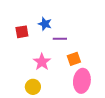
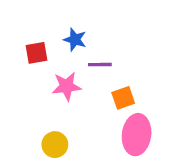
pink star: (42, 62) -> (67, 86), moved, turned 30

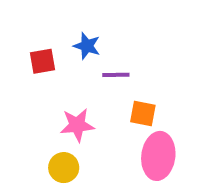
pink star: (67, 86) -> (77, 125), moved
orange square: (123, 98) -> (143, 113), turned 30

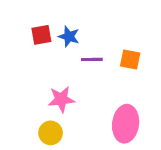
red square: (42, 61) -> (41, 35), moved
orange square: (143, 113) -> (130, 59), moved

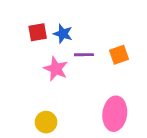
orange square: (130, 59) -> (119, 55), turned -30
pink star: (61, 99) -> (56, 69), moved, turned 30

